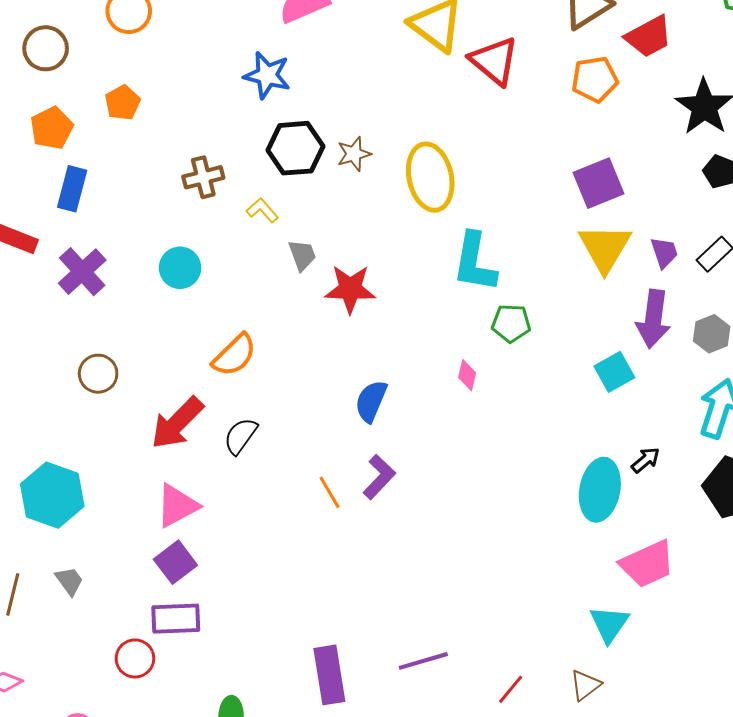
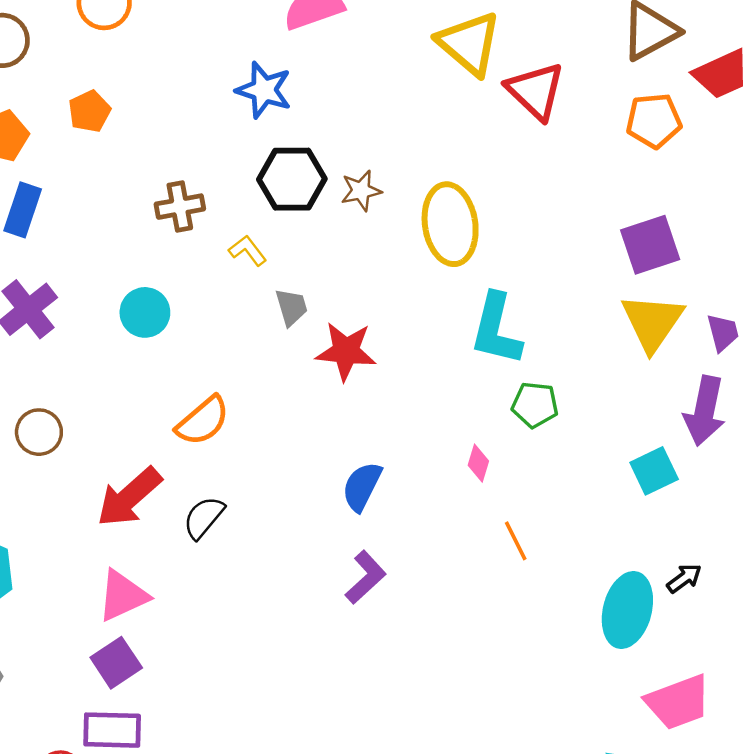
orange line: (330, 492) -> (516, 541), moved

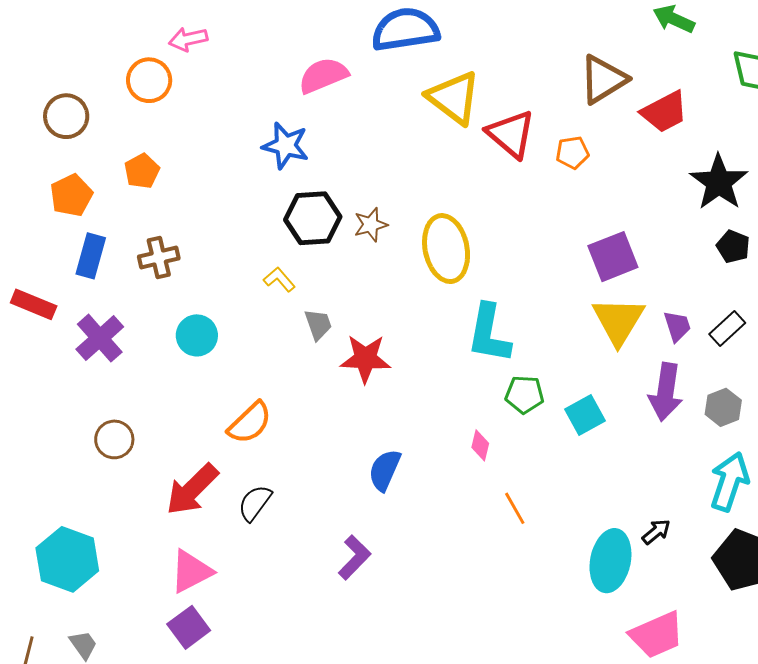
orange pentagon: (654, 121) -> (572, 153), moved, size x0.7
brown cross: (180, 207) -> (159, 258), moved
cyan square: (654, 471) -> (585, 415), moved
purple L-shape: (366, 577) -> (354, 557), moved

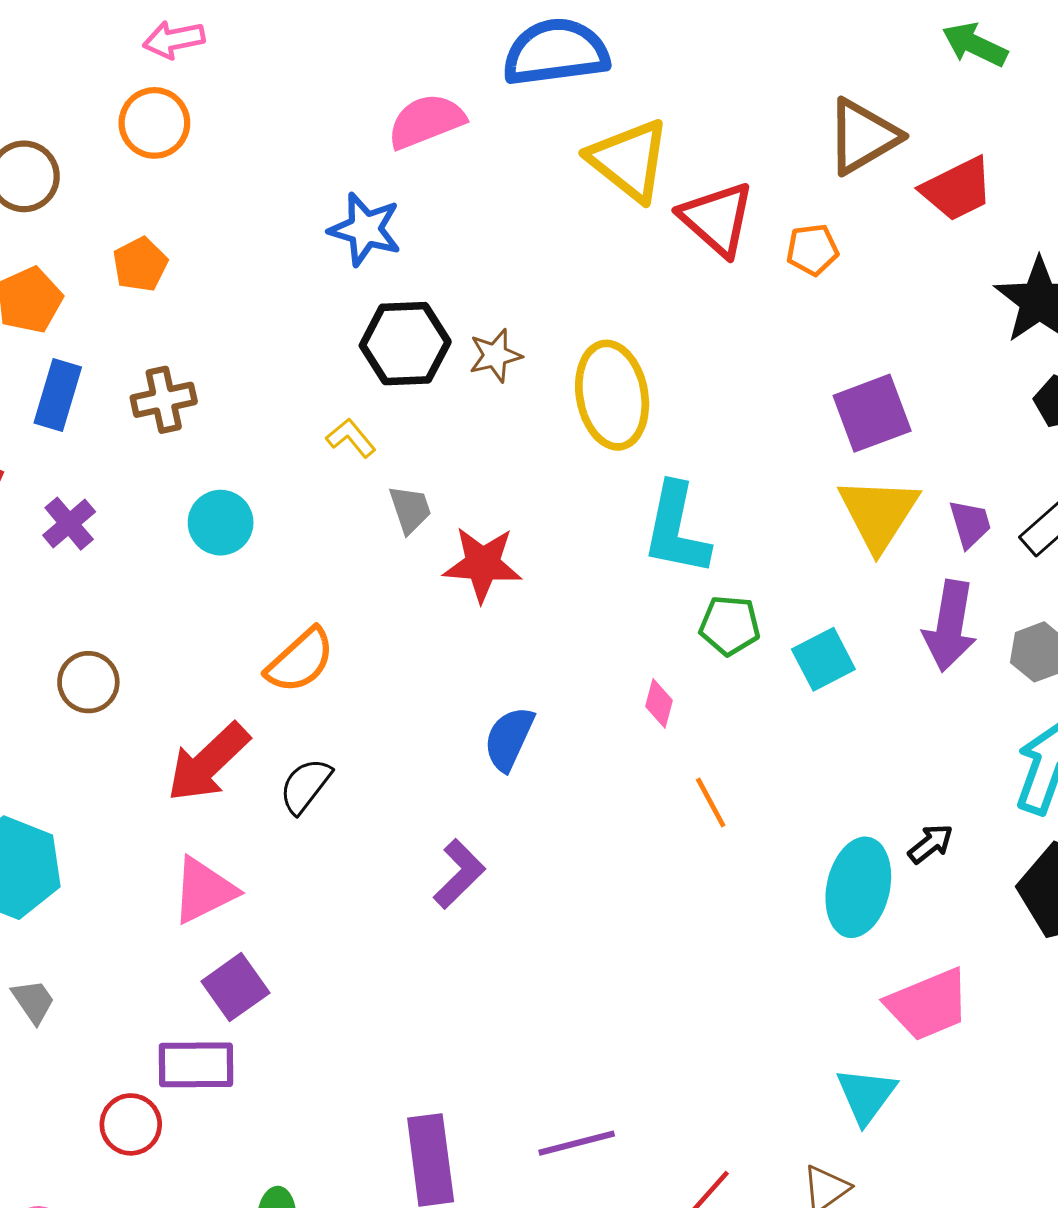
pink arrow: (188, 39) -> (174, 39), moved
purple cross: (100, 338) -> (69, 524), size x0.7
purple square: (189, 627) -> (235, 987), moved

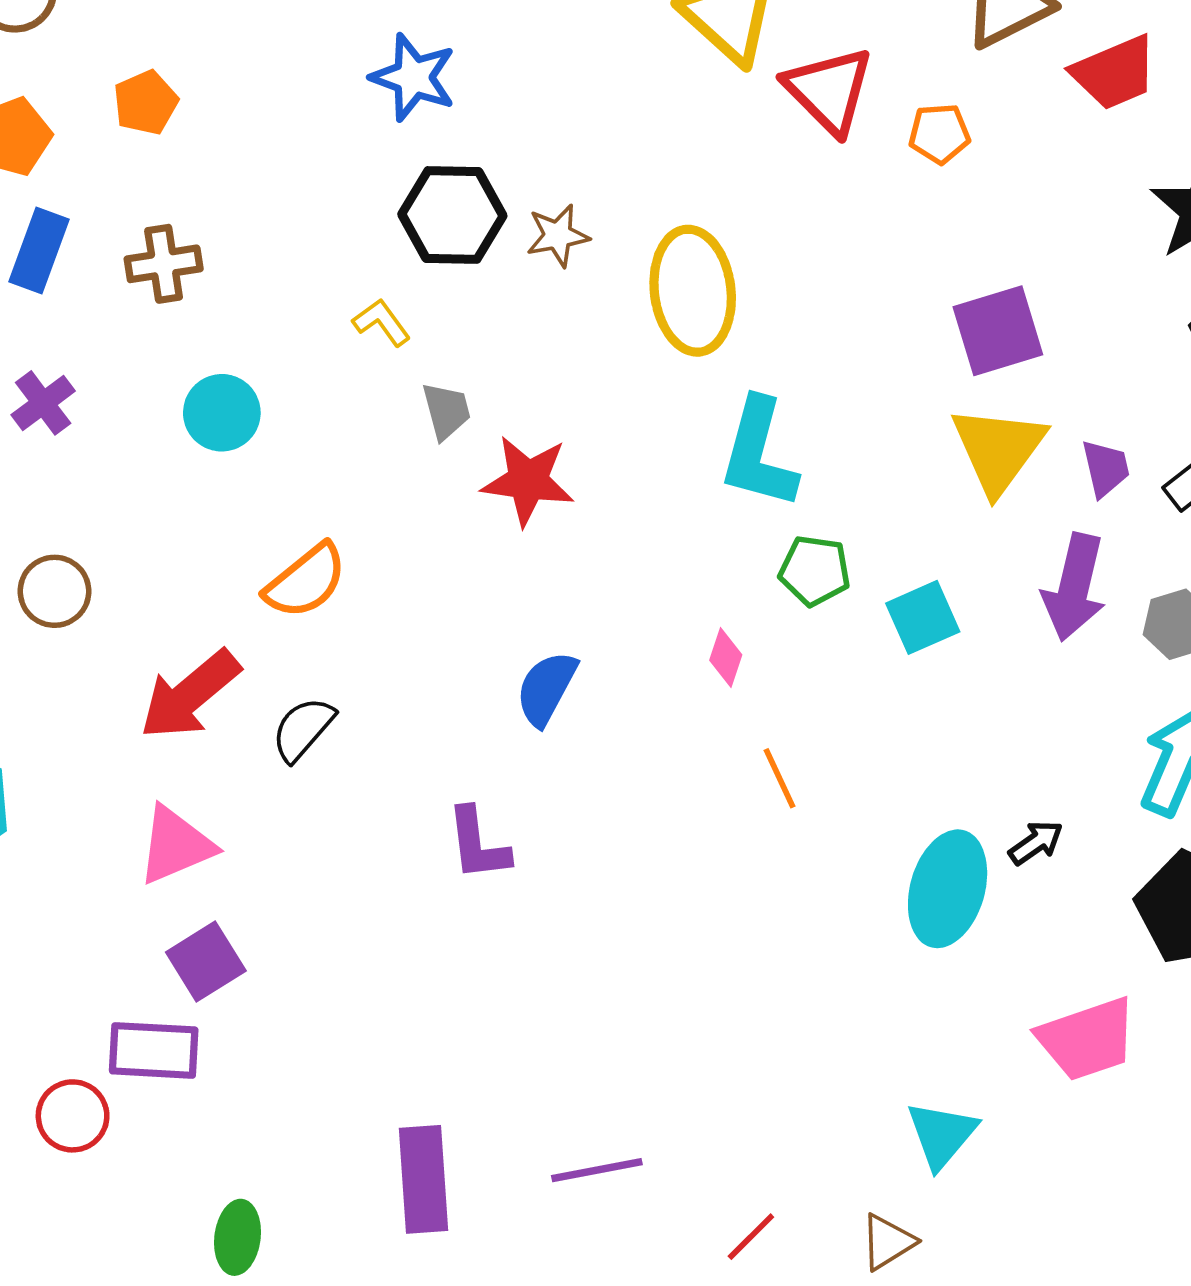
purple L-shape: (459, 874) -> (478, 844), turned 124
pink trapezoid: (928, 1004) -> (1087, 1039), moved

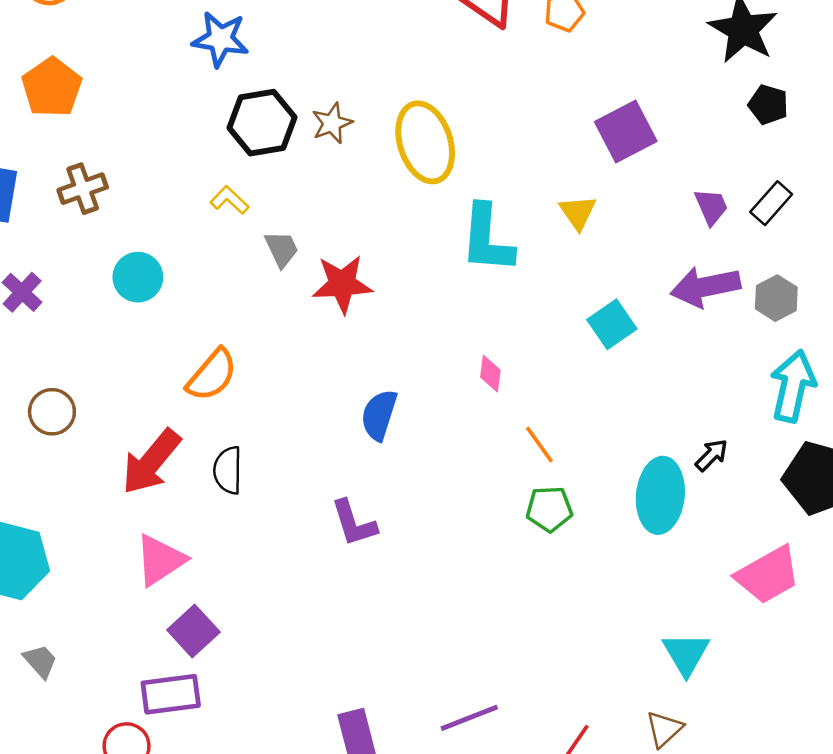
orange pentagon: (146, 103) -> (52, 87), size x1.4
yellow triangle: (998, 449) -> (578, 212), moved, size x0.6
green pentagon: (815, 571) -> (549, 509), moved
purple arrow: (1074, 587) -> (705, 287), turned 76
black semicircle: (303, 729) -> (228, 470), turned -30

